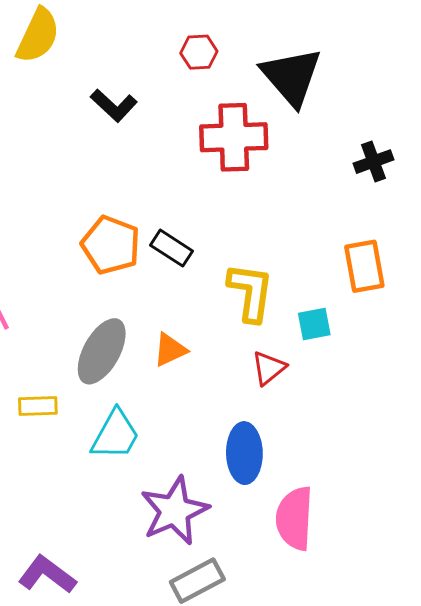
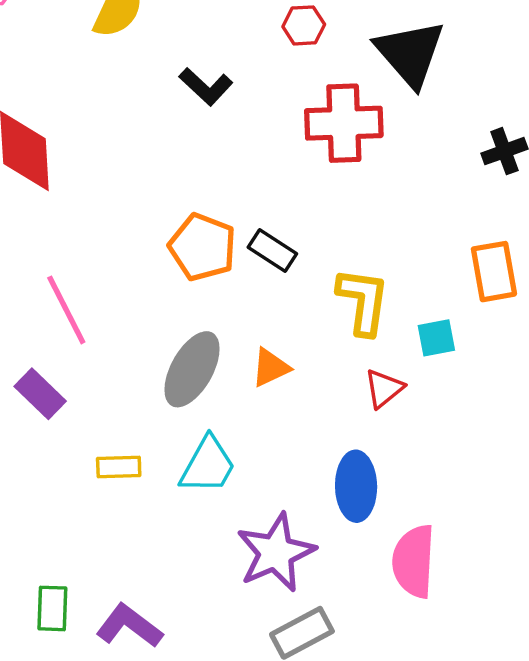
yellow rectangle: (38, 406) -> (119, 467), moved

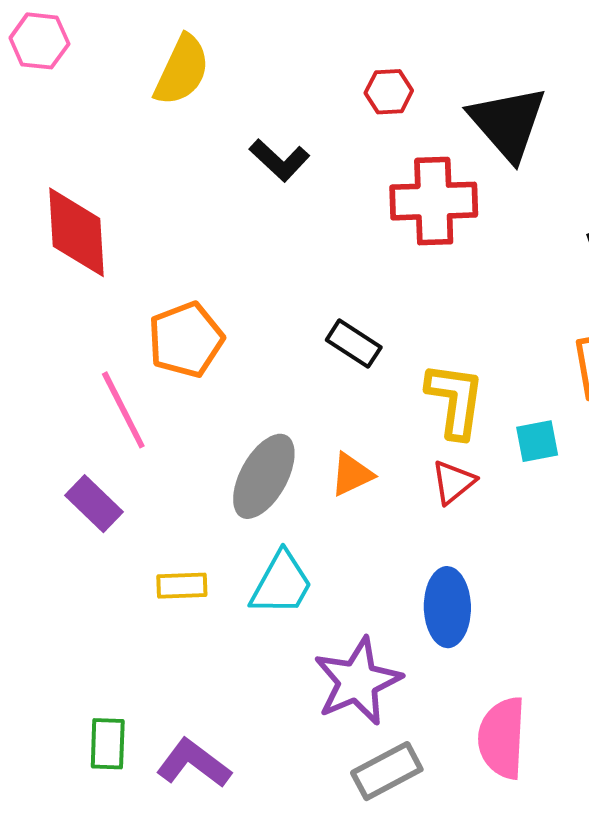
orange pentagon: (202, 247) -> (186, 340), moved, turned 30
red triangle: (384, 388) -> (453, 482), moved
pink semicircle: (414, 561) -> (502, 738), moved

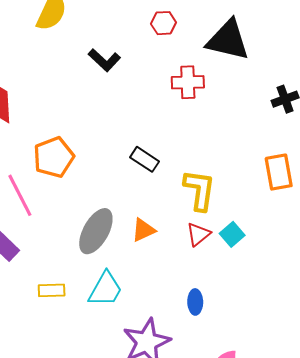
black triangle: (508, 123) -> (228, 40), turned -36
red cross: (434, 201) -> (188, 82), size x0.7
cyan square: (537, 441) -> (232, 234), moved, turned -30
blue ellipse: (447, 607) -> (195, 302), size x0.6

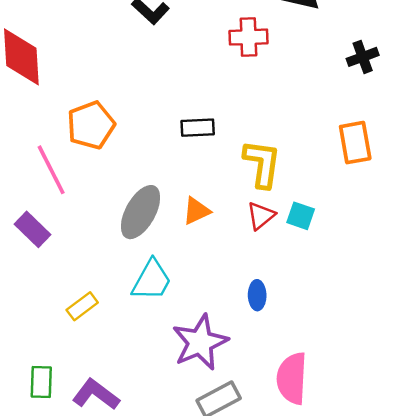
black rectangle: (145, 159) -> (198, 128), turned -36
cyan square: (232, 234) -> (301, 216), turned -30
yellow rectangle: (52, 290) -> (82, 306), moved, turned -35

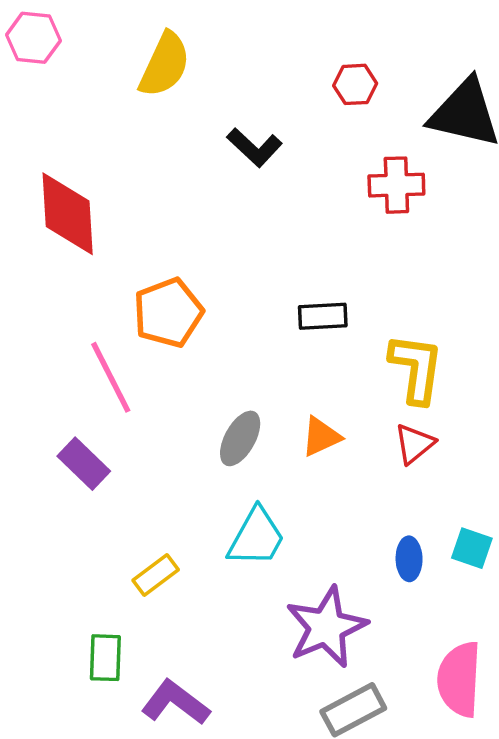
gray ellipse: (141, 212) -> (240, 438), size x0.7
cyan square: (301, 216) -> (472, 548), moved
green rectangle: (41, 382) -> (105, 658), moved

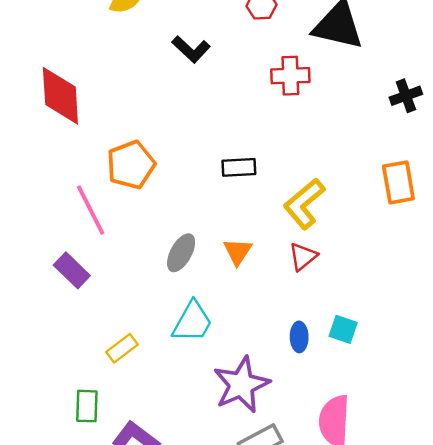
yellow L-shape: (416, 368) -> (304, 204), turned -138
orange triangle: (321, 437) -> (238, 252), turned -32

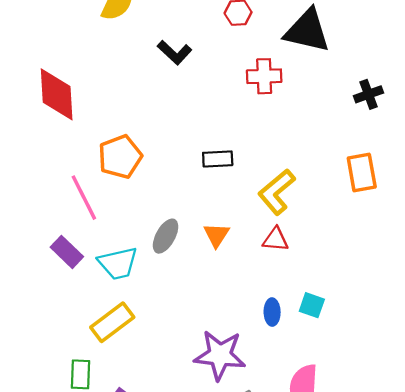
red triangle: (303, 257) -> (275, 239), turned 44
cyan trapezoid: (192, 322) -> (118, 263), moved, turned 48
yellow rectangle: (122, 348) -> (112, 322), size x1.5
purple star: (241, 385) -> (220, 355), turned 30

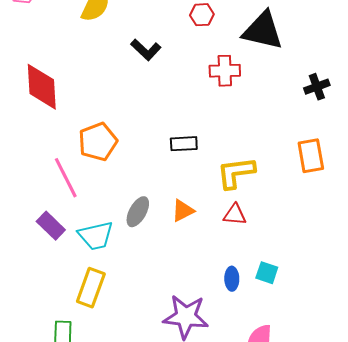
yellow L-shape: (277, 192) -> (236, 173), turned 33
orange triangle: (217, 235) -> (183, 211), turned 30
yellow rectangle: (112, 322) -> (91, 288), turned -33

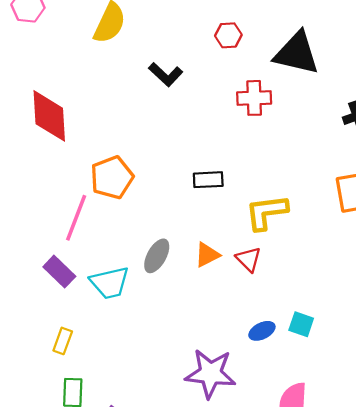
pink line: (66, 178) -> (76, 218), turned 48
red triangle: (235, 215) -> (249, 259), moved, turned 40
blue ellipse: (232, 279) -> (262, 331), turned 65
yellow rectangle: (91, 288) -> (63, 341), moved, size x0.6

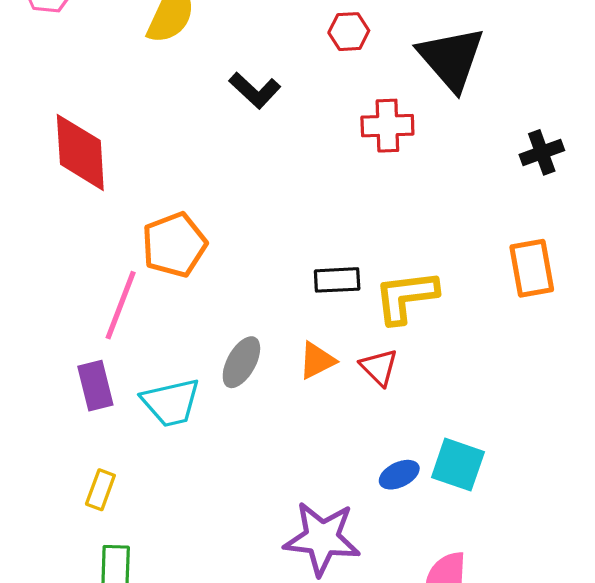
black triangle: (297, 53) -> (451, 58), turned 36
black rectangle: (208, 180) -> (337, 280), moved
purple rectangle: (59, 272) -> (95, 386), turned 32
cyan square: (301, 324) -> (458, 465), size x1.4

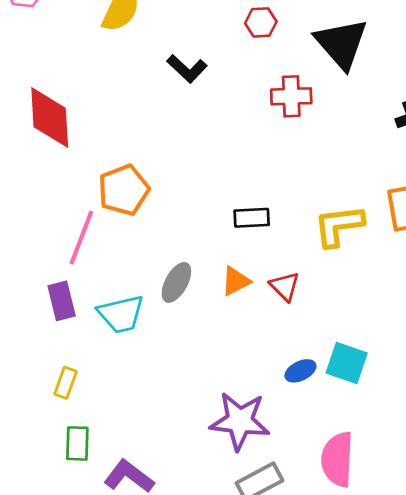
yellow L-shape: (406, 297) -> (339, 226), moved

